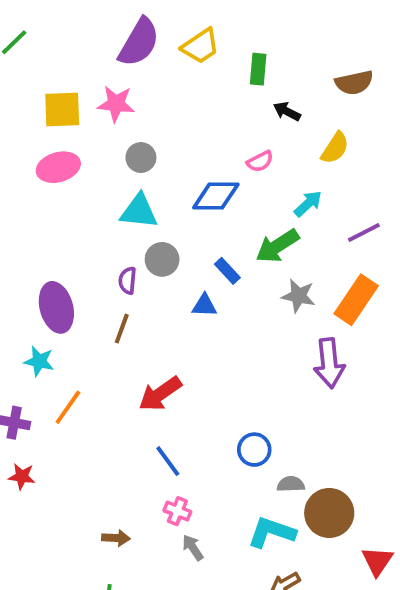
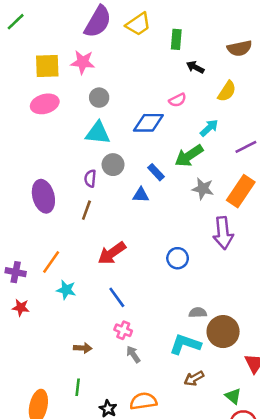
cyan star: (39, 361) -> (66, 290), moved
blue circle: (254, 450) -> (178, 258), moved

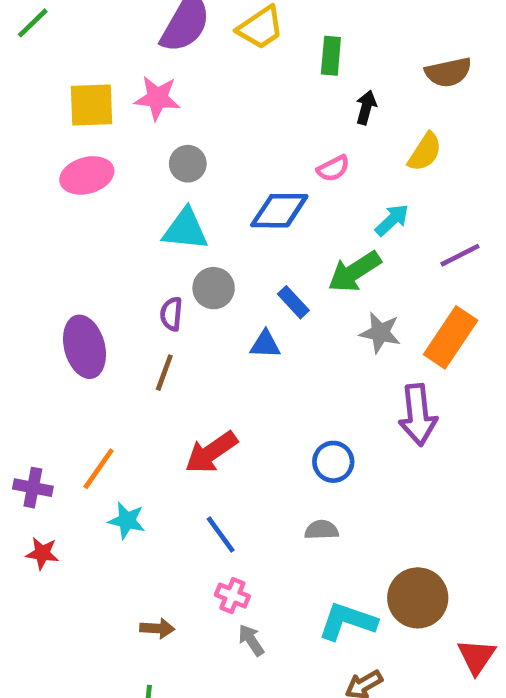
black arrow: (195, 67) -> (366, 107), turned 78
gray semicircle: (198, 313) -> (322, 530), moved

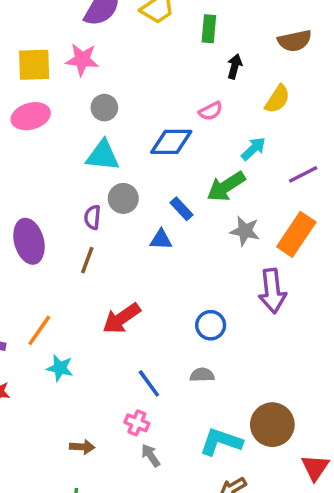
blue line: (221, 535) -> (149, 383), moved

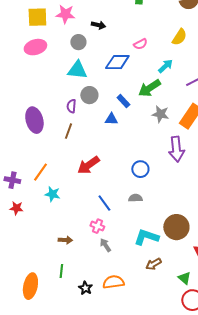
black arrow: (235, 66) -> (98, 25), moved, turned 88

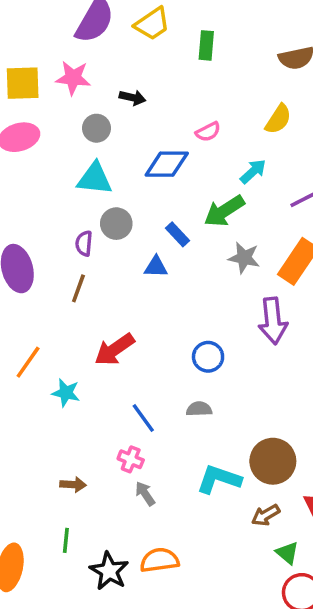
cyan star: (52, 194) -> (66, 393), moved
brown arrow: (153, 264) -> (266, 515), moved
black star: (85, 288) -> (109, 571), size x1.5

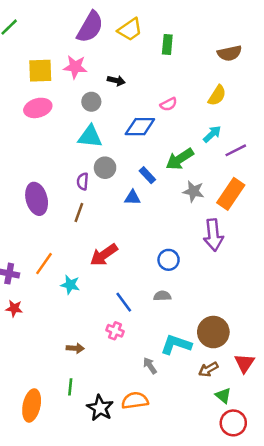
cyan arrow: (253, 171) -> (212, 134), moved
gray arrow: (145, 494) -> (150, 366), moved

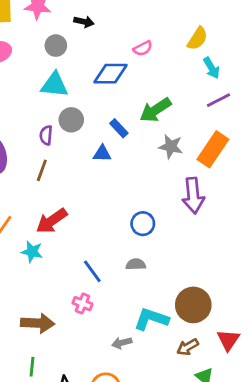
cyan arrow: (212, 134) -> (211, 68), moved, turned 102
red arrow: (104, 255) -> (52, 221), moved
brown arrow: (75, 348) -> (38, 323), size x1.6
gray arrow: (150, 366) -> (122, 343), turned -70

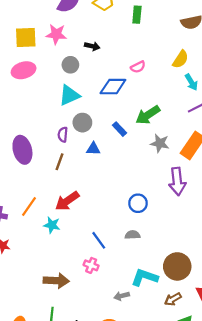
cyan triangle: (54, 85) -> (69, 95), turned -30
blue triangle: (102, 154) -> (93, 149), moved

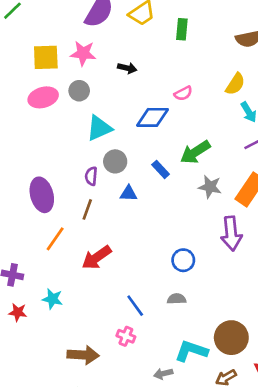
gray circle: (70, 65) -> (79, 91), moved
orange line: (29, 207) -> (55, 239), moved
cyan star: (52, 225) -> (52, 299), moved

